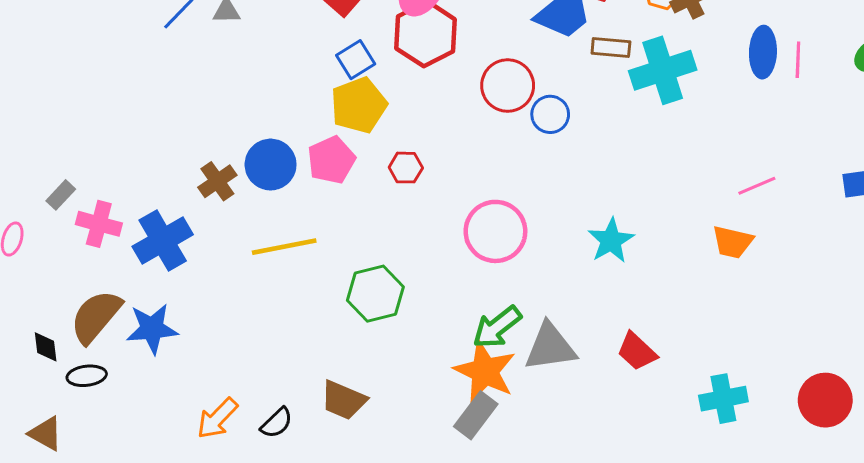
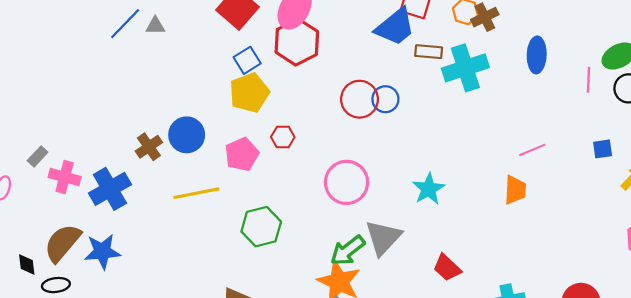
pink line: (798, 60) -> (589, 80), moved
red circle: (508, 86) -> (360, 99), moved
pink pentagon: (331, 160) -> (242, 154), moved
orange trapezoid: (733, 242) -> (515, 190), turned -100
gray triangle: (550, 347) -> (383, 237), moved, turned -39

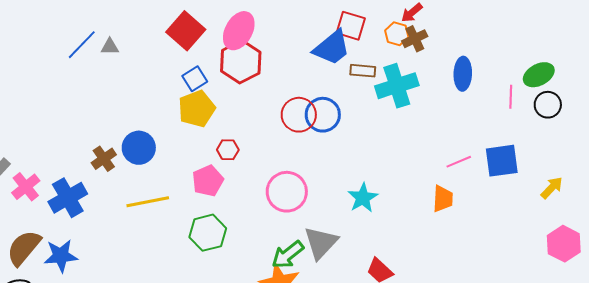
blue circle: (385, 99) -> (323, 115), size x1.4
blue square: (603, 149) -> (502, 161), moved, size x1.8
pink pentagon: (242, 154) -> (208, 181), moved
pink cross: (65, 177) -> (26, 187), turned 36

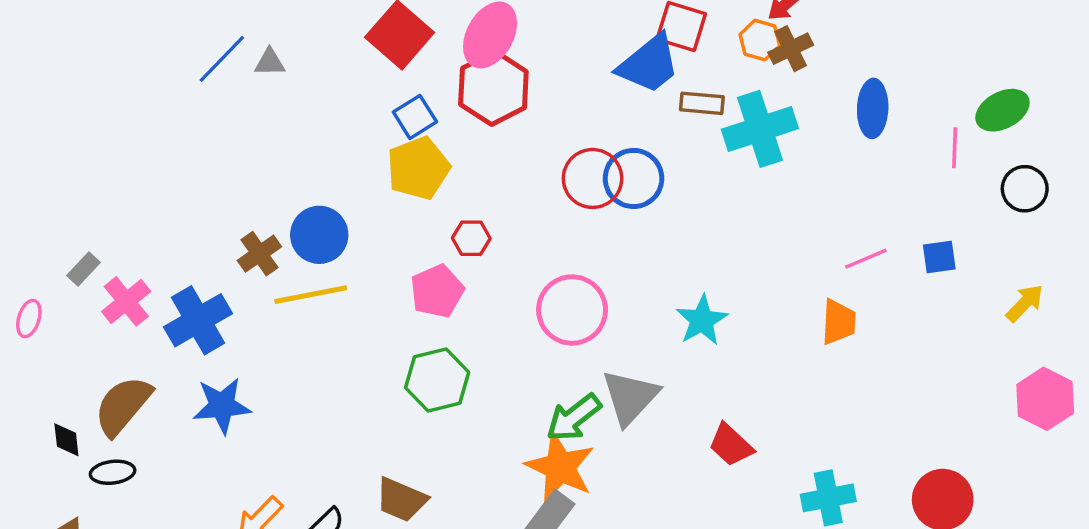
black circle: (548, 105) -> (1025, 189), moved
blue square: (502, 161) -> (939, 257), size x0.6
yellow line: (148, 202) -> (311, 295), moved
blue star: (61, 256) -> (222, 406), moved

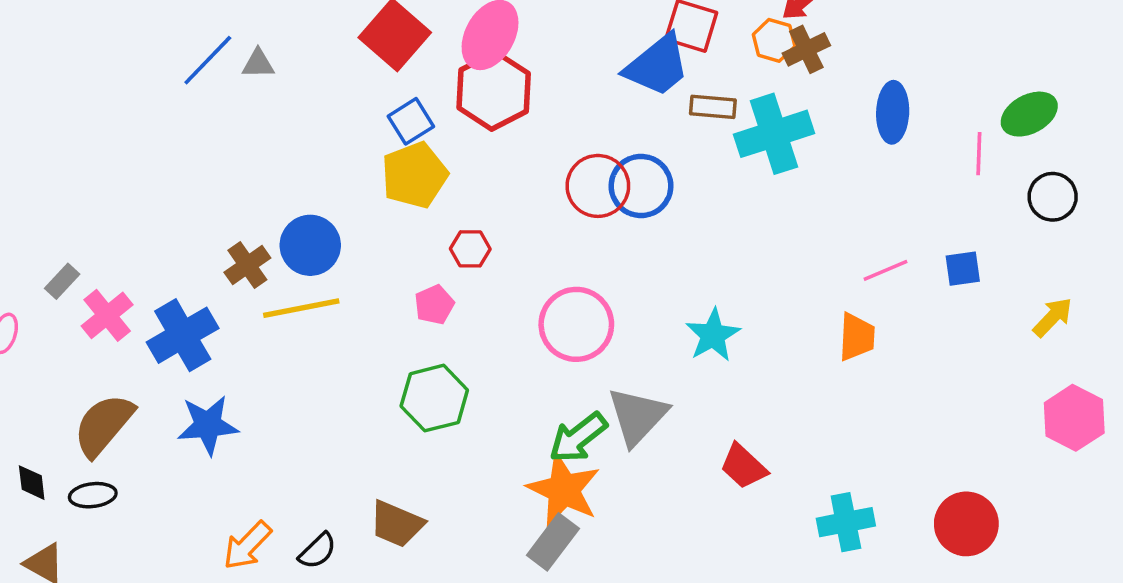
pink pentagon: (437, 291) -> (434, 305), size x0.7
black diamond: (66, 440) -> (32, 483), moved

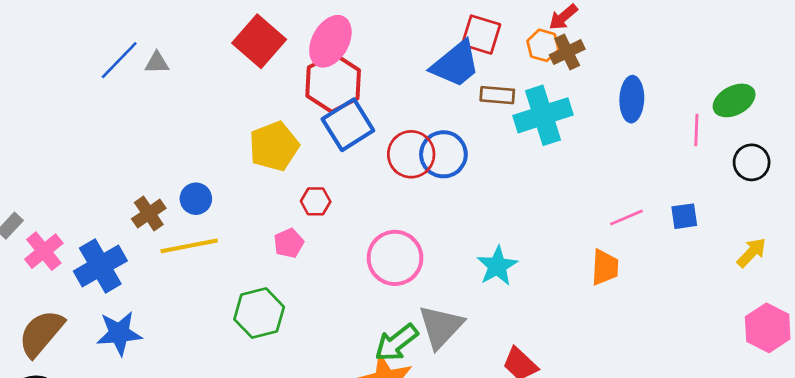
blue square: (411, 121) -> (348, 125), moved, size x1.5
blue circle: (310, 245) -> (196, 199), size x0.7
green hexagon: (434, 398) -> (259, 313), moved

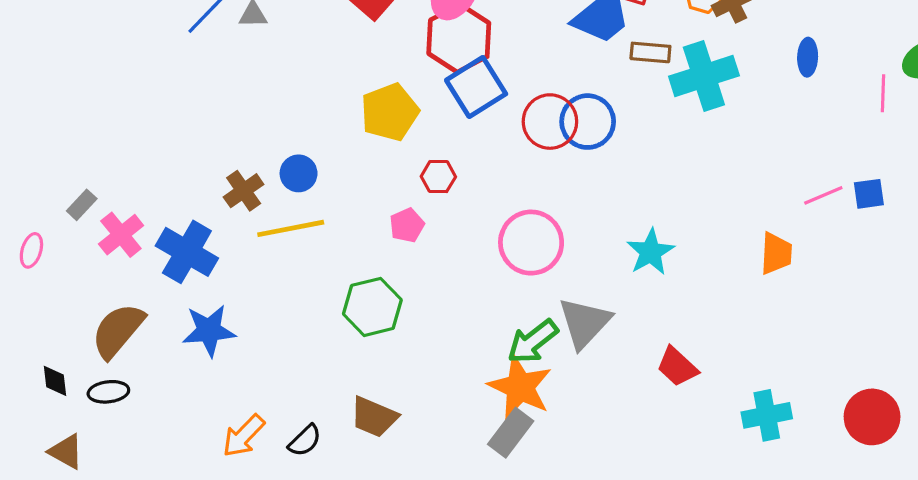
blue ellipse: (632, 99) -> (808, 57), size x0.7
pink line: (626, 218) -> (823, 195), moved
blue cross: (100, 266) -> (187, 252), turned -30

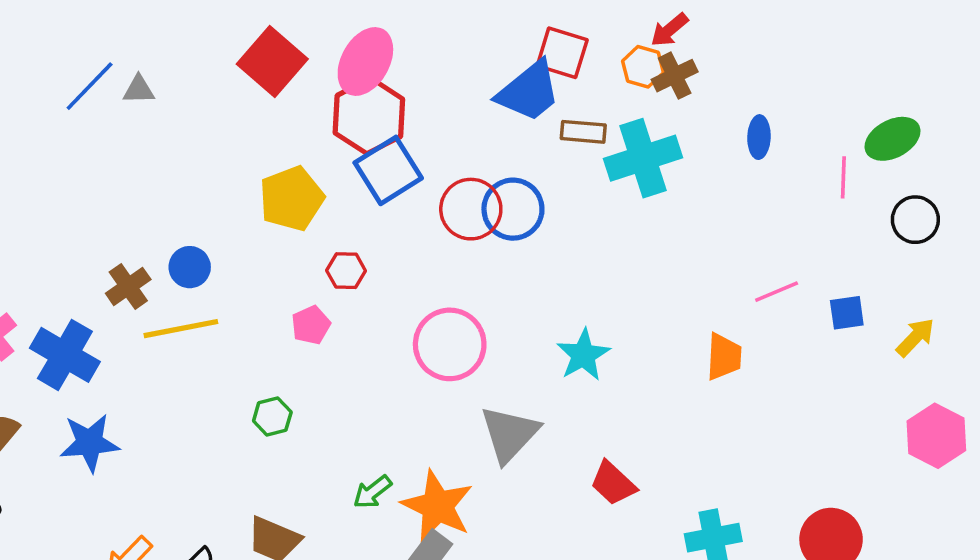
blue square: (869, 194) -> (847, 313), moved
green hexagon: (372, 307) -> (272, 416), size x0.6
green arrow: (533, 342) -> (372, 492), moved, size x0.7

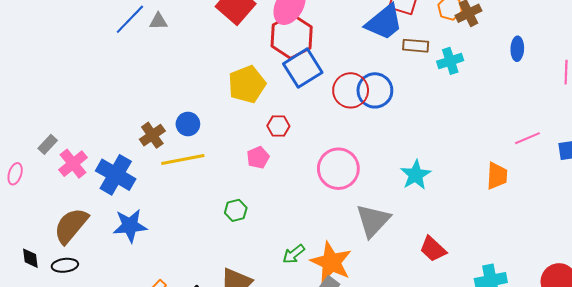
cyan cross: (643, 158) -> (450, 61), size x0.6

